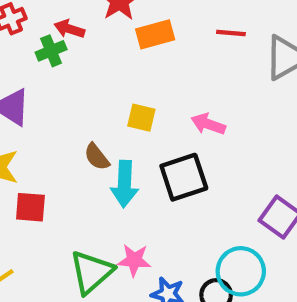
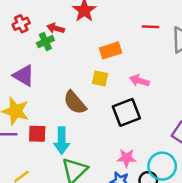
orange rectangle: (155, 34) -> (111, 50), moved
brown semicircle: (97, 157) -> (75, 103), size x1.5
cyan arrow: (124, 184) -> (62, 140), moved
pink star: (134, 260) -> (127, 158), moved

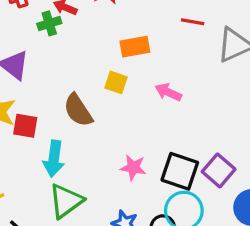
black square: (126, 112) -> (180, 171), moved, turned 32
red square: (37, 134) -> (25, 126), moved
pink star: (127, 158) -> (133, 168), moved

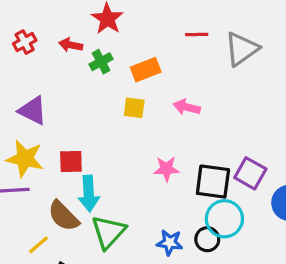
green cross: (49, 23) -> (101, 62), moved
brown semicircle: (78, 110) -> (63, 216), moved
red square: (25, 126) -> (71, 161), moved
pink star: (133, 168) -> (166, 169), moved

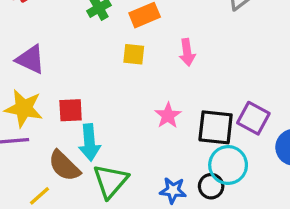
pink arrow: (187, 107) -> (187, 52), turned -110
pink star: (166, 169) -> (168, 115), turned -30

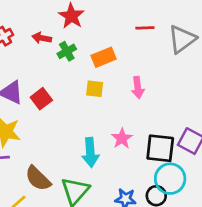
red square: (71, 110) -> (41, 99), moved, turned -35
cyan arrow: (89, 142) -> (90, 152), moved

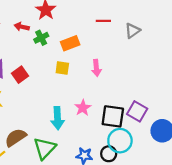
gray triangle: (182, 39) -> (132, 31), size x0.7
brown semicircle: (38, 178) -> (16, 138), turned 100

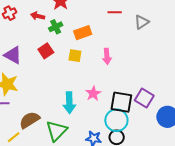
red square: (20, 75) -> (46, 51), moved
cyan circle: (120, 141) -> (116, 120), moved

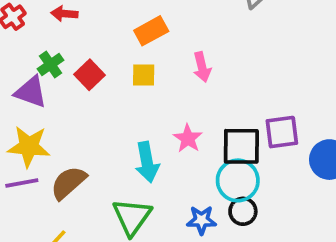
green cross: (56, 27) -> (50, 64), moved
purple square: (144, 98) -> (282, 132), turned -30
brown semicircle: (29, 120) -> (68, 183), moved

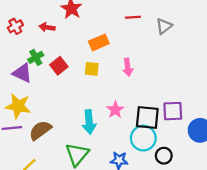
black circle: (243, 211) -> (164, 156), moved

